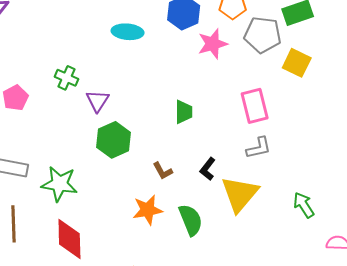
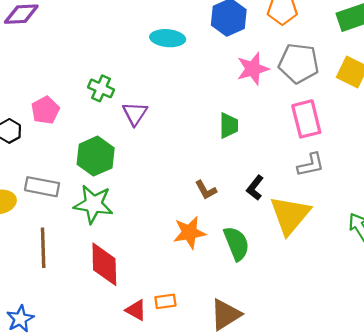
gray pentagon: (263, 35) -> (299, 63), moved
pink star: (213, 44) -> (253, 69), moved
green hexagon: (114, 140) -> (96, 156), moved

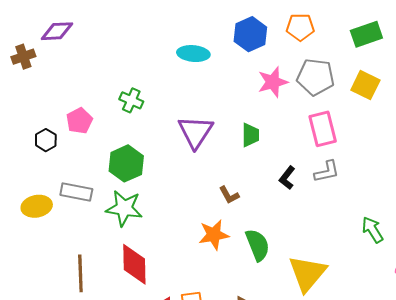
purple triangle: (135, 114) -> (195, 132), moved, size x1.5
black L-shape: (255, 188) -> (287, 178), moved
yellow triangle: (290, 215) -> (307, 273), moved
brown line: (43, 248) -> (80, 273), moved

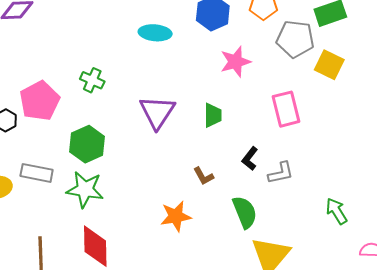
gray pentagon: (316, 77) -> (295, 39), moved
pink pentagon: (79, 121) -> (40, 101), size x1.5
gray L-shape: (327, 172) -> (281, 173), moved
brown L-shape: (229, 195) -> (204, 176), moved
green semicircle: (258, 245) -> (245, 212), moved

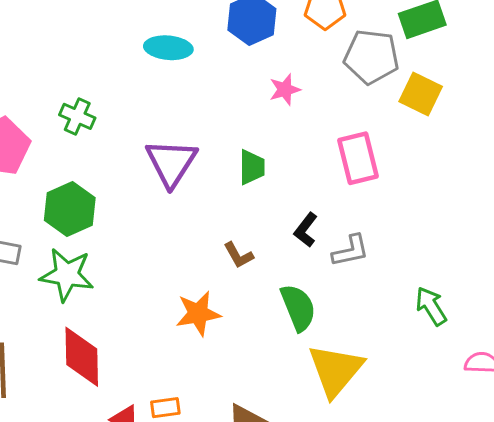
pink star: (235, 62) -> (285, 90), size x0.7

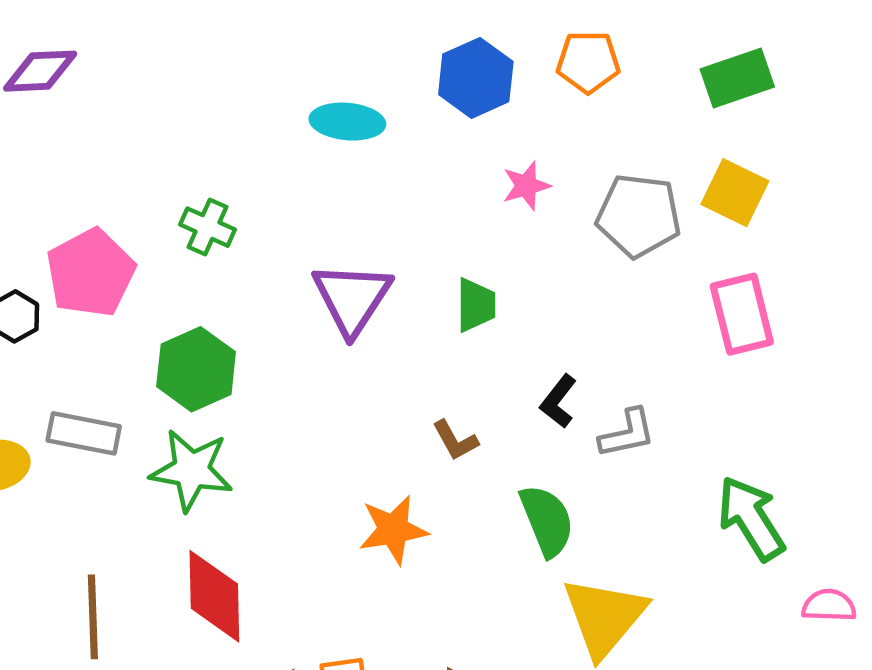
gray pentagon: (371, 57) -> (639, 216), moved
pink rectangle: (358, 158) -> (742, 314), moved
green arrow: (431, 306) -> (751, 518), size x1.4

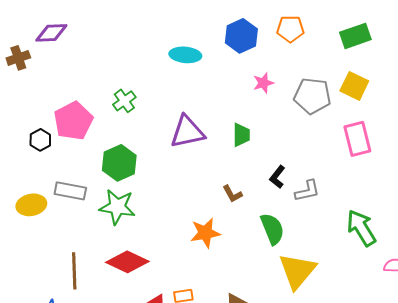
green cross: (208, 227) -> (124, 101), turned 30
purple triangle: (352, 298) -> (187, 132), turned 45
red diamond: (214, 596) -> (127, 262), turned -63

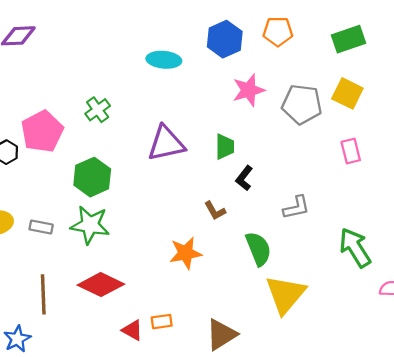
pink star: (263, 83) -> (249, 90), size x1.4
pink rectangle: (357, 139) -> (351, 151), size x0.7
black L-shape: (277, 177) -> (244, 178), moved
gray rectangle: (70, 191) -> (41, 227), moved, size x0.7

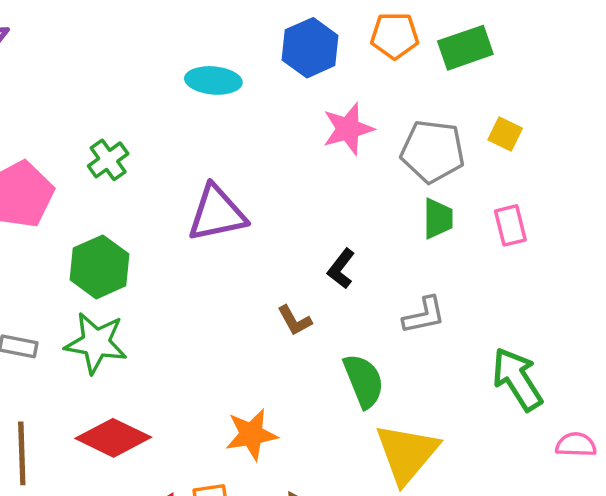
green rectangle: (349, 39) -> (465, 48), moved
yellow square: (347, 93) -> (505, 134), size x0.7
green trapezoid: (225, 147) -> (438, 219), moved
orange star: (186, 253) -> (251, 434), moved

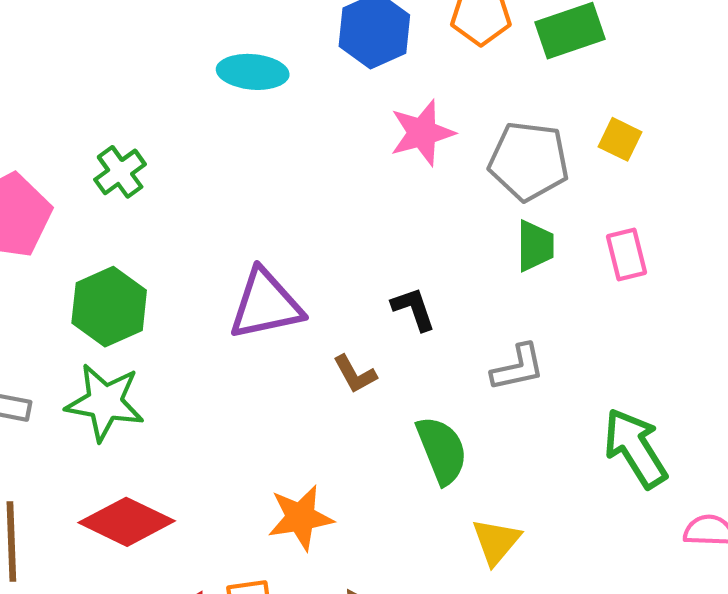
purple triangle: (217, 213) -> (266, 304), moved
black L-shape: (341, 269) -> (413, 309), turned 123
yellow triangle: (407, 453) -> (496, 541), size x0.6

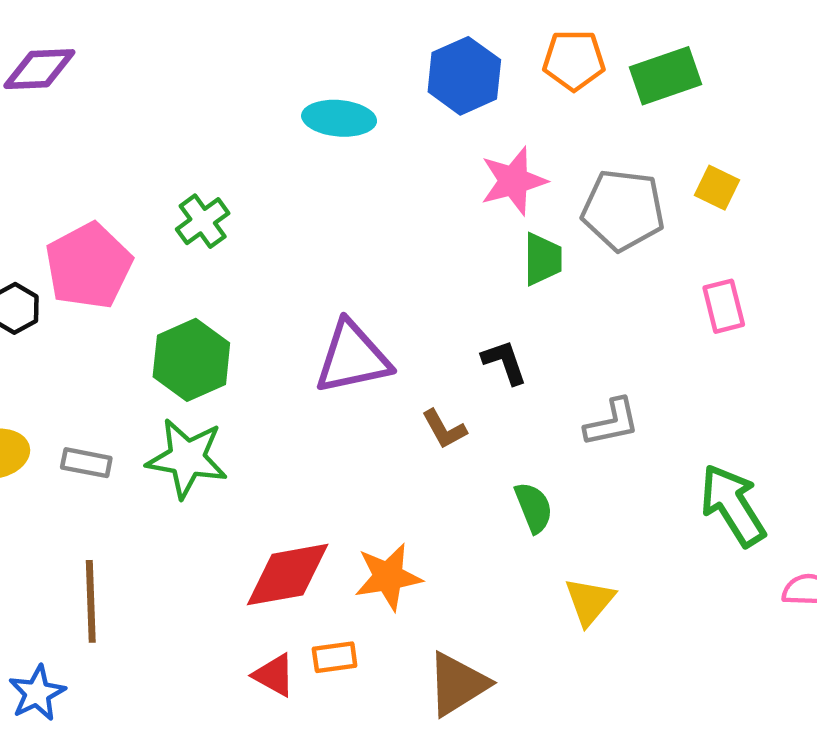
green trapezoid: (535, 246) -> (543, 259), moved
green semicircle: (442, 450) -> (534, 507), size x0.7
red diamond: (127, 522) -> (288, 575), moved, turned -36

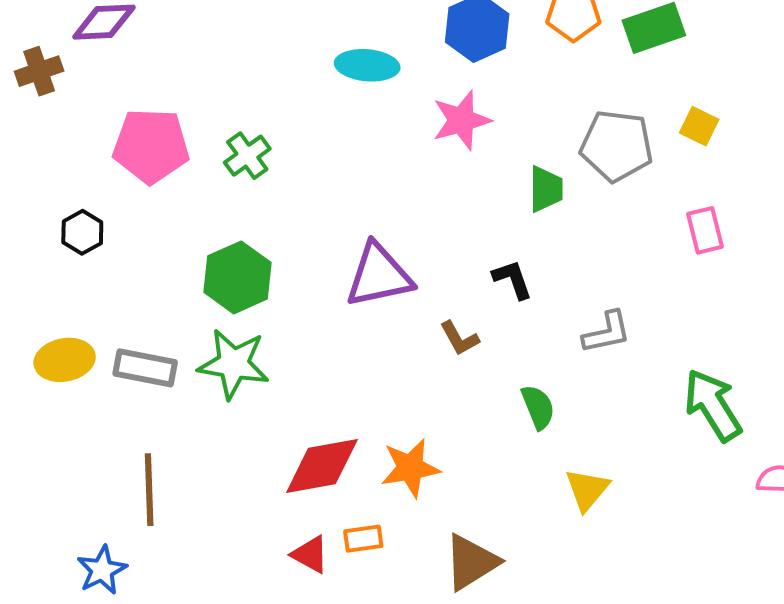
pink star: (513, 181) -> (461, 120), moved
pink pentagon: (89, 266) -> (151, 146), moved, turned 30
gray rectangle: (86, 463) -> (145, 368), size x1.4

